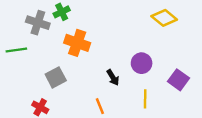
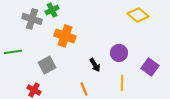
green line: (16, 50) -> (13, 52), moved

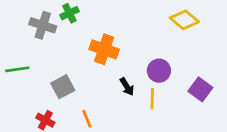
orange cross: (65, 36) -> (104, 49), moved
yellow line: (122, 83) -> (152, 99), moved
orange line: (84, 89) -> (87, 119), moved

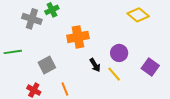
orange cross: (104, 49) -> (78, 37), turned -30
yellow line: (152, 99) -> (114, 74), turned -42

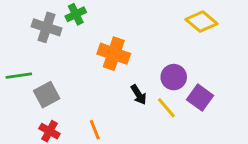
orange cross: (78, 37) -> (114, 54), turned 30
gray square: (47, 65) -> (47, 95), moved
purple square: (150, 67) -> (200, 98), moved

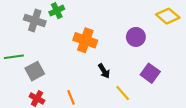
yellow diamond: (201, 22) -> (168, 16), moved
purple circle: (174, 77) -> (136, 37), moved
yellow line: (166, 108) -> (123, 93), moved

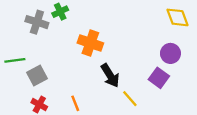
yellow diamond: (168, 16) -> (177, 17), turned 30
purple circle: (136, 37) -> (170, 53), moved
black arrow: (104, 71) -> (110, 75), size x1.5

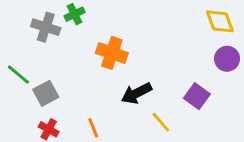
purple circle: (170, 53) -> (227, 59), moved
green line: (15, 60) -> (18, 75), turned 48
black arrow: (110, 75) -> (136, 93), turned 95

